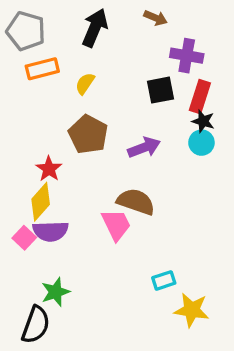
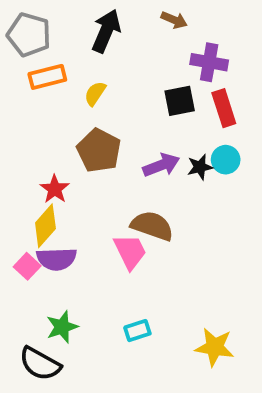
red rectangle: (200, 97) -> (224, 108), turned -36
black star: (203, 121) -> (200, 167), moved, turned -30
cyan rectangle: (164, 280) -> (137, 331), moved
black semicircle: (36, 325) -> (40, 364), turned 99

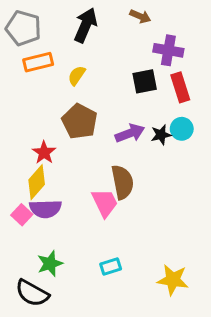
brown semicircle: (152, 226) -> (122, 182), turned 60

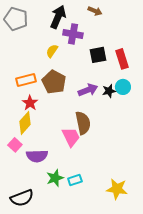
purple cross: (168, 50) -> (73, 34), moved
orange rectangle: (38, 62) -> (26, 80), moved
purple semicircle: (46, 209) -> (37, 156), moved
green star: (50, 264) -> (55, 178), moved
black semicircle: (32, 293) -> (22, 198), turned -50

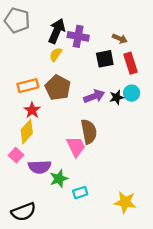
brown arrow: (95, 11) -> (120, 38), moved
black arrow: (58, 17) -> (57, 31), moved
green star: (55, 178) -> (59, 179), moved

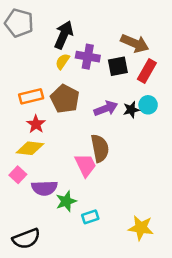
purple cross: (78, 36) -> (88, 57), moved
brown arrow: (120, 38) -> (135, 43), size x1.6
red rectangle: (130, 63) -> (147, 71), turned 48
yellow diamond: (27, 132) -> (30, 148), turned 55

